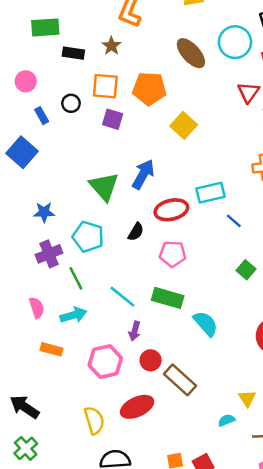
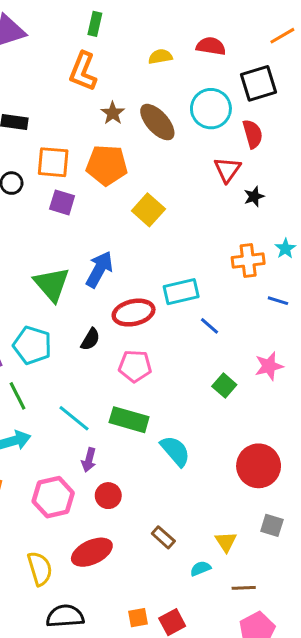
brown star: (111, 46) -> (113, 113), moved
brown rectangle: (180, 380) -> (163, 537), moved, size x0.6

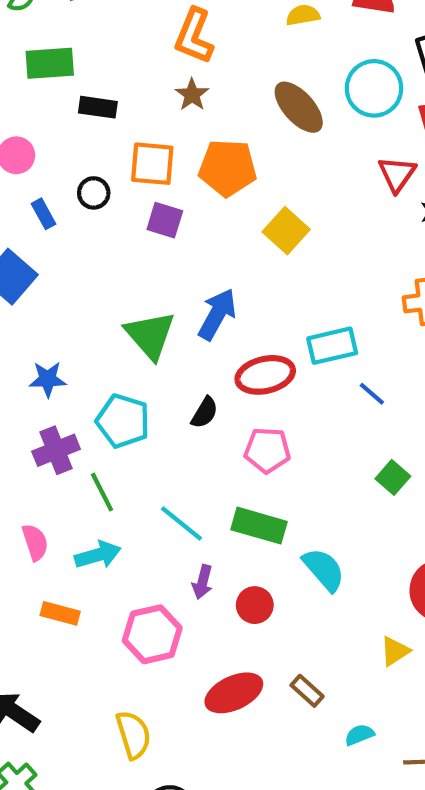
brown star: (113, 113) -> (192, 95), moved
red circle: (108, 496) -> (255, 605), moved
yellow triangle: (226, 542) -> (395, 651), moved, turned 30
red ellipse: (92, 552) -> (234, 693), moved

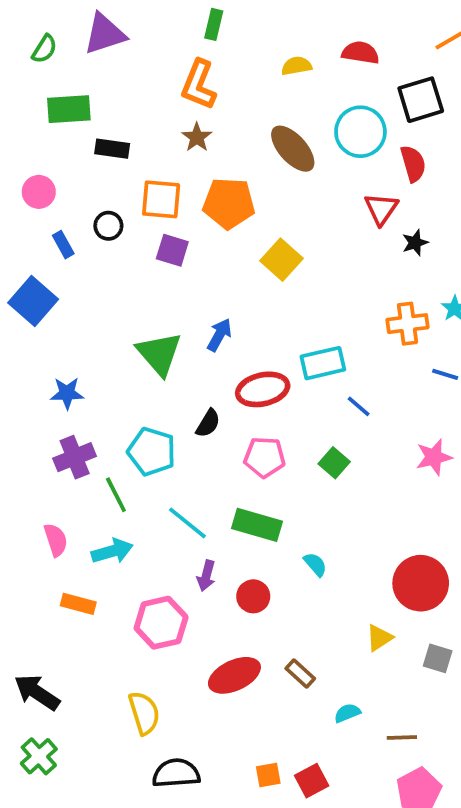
blue arrow: (217, 314) -> (219, 335), size x0.7
cyan pentagon: (123, 421) -> (152, 452), moved
green square: (393, 477) -> (334, 463), moved
cyan semicircle: (324, 569) -> (315, 564), size x0.6

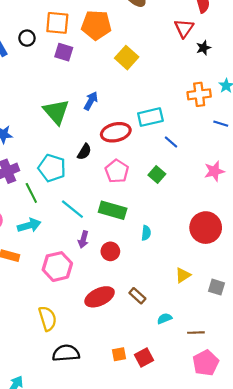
pink pentagon: (265, 457) -> (117, 171), turned 30
cyan semicircle: (315, 564) -> (146, 233), turned 48
red circle: (421, 583) -> (206, 228), moved

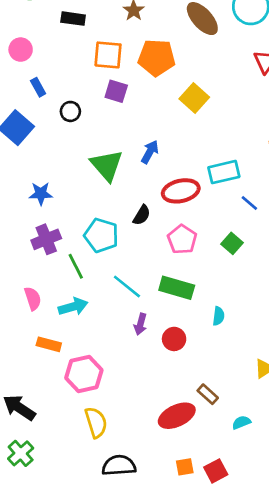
black circle: (27, 38) -> (70, 111), moved
pink hexagon: (57, 267) -> (84, 374), moved
red ellipse: (100, 297) -> (177, 416), moved

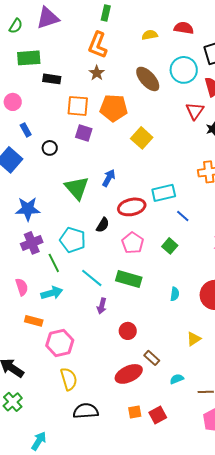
blue star: (41, 194) -> (28, 209), size x1.4
cyan semicircle: (218, 316) -> (175, 294), moved
red circle: (174, 339) -> (128, 331), moved

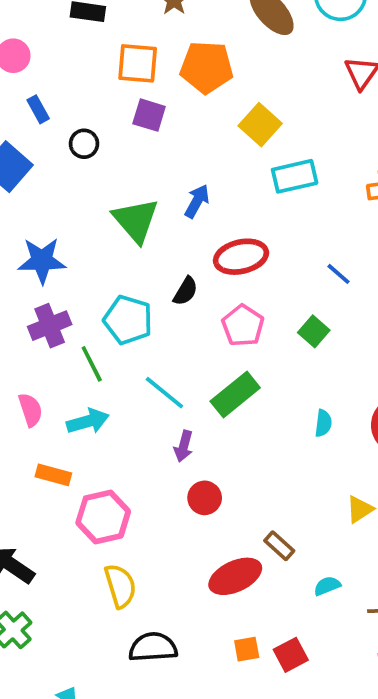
cyan rectangle: (164, 193) -> (295, 176), moved
green rectangle: (129, 279) -> (235, 395), turned -55
red circle: (128, 331) -> (205, 498), moved

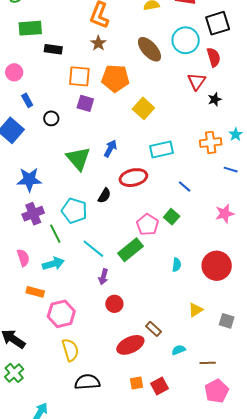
cyan rectangle: (295, 176) -> (162, 149), moved
pink pentagon: (243, 326) -> (147, 225), moved

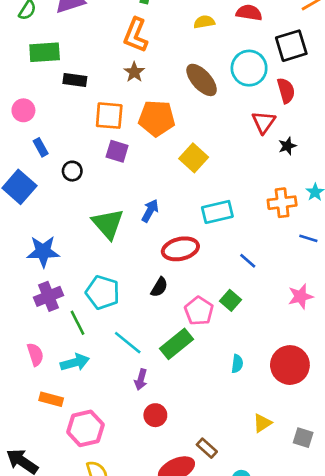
black semicircle: (104, 196) -> (159, 287), moved

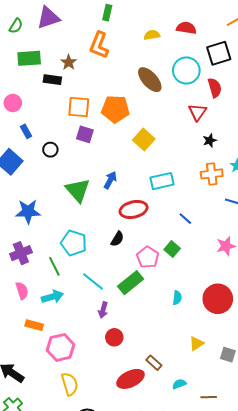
brown star: (134, 72) -> (69, 62), moved
black star: (287, 146) -> (210, 140), moved
purple cross: (48, 296) -> (21, 253), moved

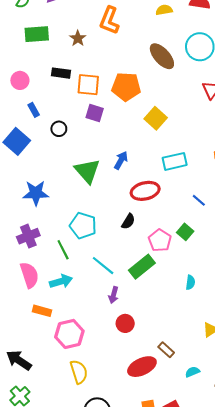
black rectangle: (52, 80) -> (61, 73), moved
pink semicircle: (22, 291) -> (29, 275), size x1.4

